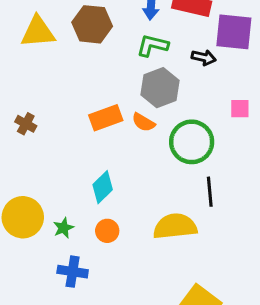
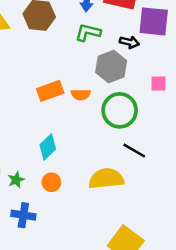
gray hexagon: (160, 88) -> (111, 67), moved
orange semicircle: (143, 122) -> (81, 95), turned -30
black line: (210, 192) -> (134, 151), turned -55

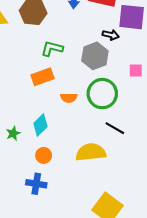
green L-shape: (88, 32) -> (52, 49), moved
orange semicircle: (81, 95) -> (69, 98), moved
green star: (16, 180) -> (13, 133), moved
blue cross: (23, 215) -> (36, 184), moved

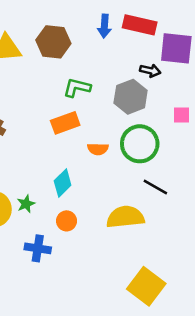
green star: (13, 133) -> (26, 204), moved
blue cross: (36, 184) -> (38, 248), moved

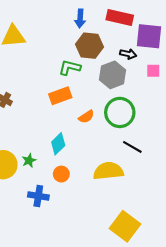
blue arrow: (104, 26) -> (80, 19), moved
brown hexagon: (53, 42) -> (90, 46), moved
pink square: (182, 115) -> (153, 71), moved
orange semicircle: (98, 149) -> (86, 117), turned -35

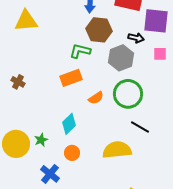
blue cross: (38, 196) -> (50, 174), turned 30

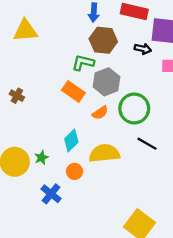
gray hexagon: (121, 58) -> (106, 82), moved
orange rectangle: (71, 78) -> (73, 91), turned 55
yellow semicircle: (117, 150) -> (104, 153), moved

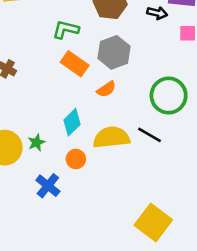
green L-shape: (83, 63) -> (66, 29), moved
green circle: (134, 108) -> (169, 96), moved
black line: (147, 144) -> (150, 135), moved

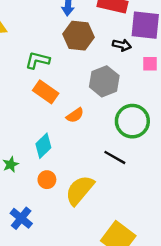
gray hexagon: (114, 52) -> (104, 81), moved
yellow semicircle: (111, 137) -> (80, 190), moved, turned -44
blue cross: (48, 186) -> (21, 218), moved

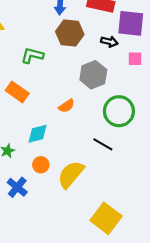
orange rectangle: (46, 92) -> (17, 92), moved
cyan diamond: (43, 146) -> (38, 134), turned 30
blue cross: (21, 218) -> (17, 187), moved

